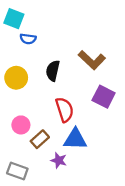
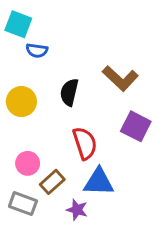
gray rectangle: (17, 171) -> (23, 204), moved

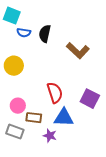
black semicircle: (69, 92) -> (45, 34), moved
purple square: (136, 126) -> (90, 99), moved
brown rectangle: (52, 182) -> (34, 118), turned 49

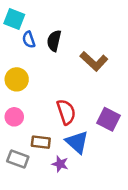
blue semicircle: (24, 33) -> (29, 40), turned 64
pink circle: (18, 106) -> (14, 117), moved
blue triangle: (64, 118) -> (77, 142), turned 40

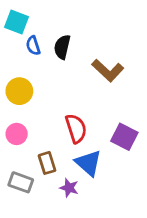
brown rectangle: (41, 142) -> (47, 163), turned 66

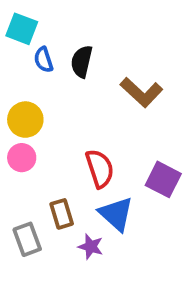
pink circle: (17, 134) -> (22, 158), moved
gray rectangle: (21, 182) -> (27, 239), turned 50

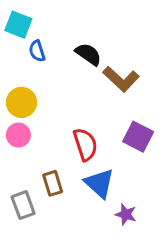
black semicircle: (82, 61) -> (88, 54), moved, turned 112
purple square: (163, 179) -> (138, 137), moved
purple star: (91, 247) -> (126, 214), moved

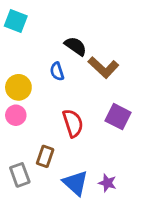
blue semicircle: (37, 51) -> (57, 71), moved
brown rectangle: (53, 183) -> (45, 156), turned 36
blue triangle: (99, 183) -> (76, 183), moved

